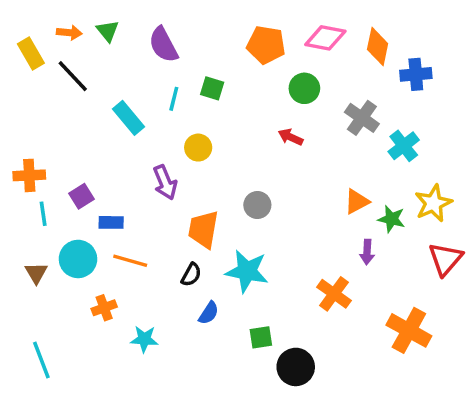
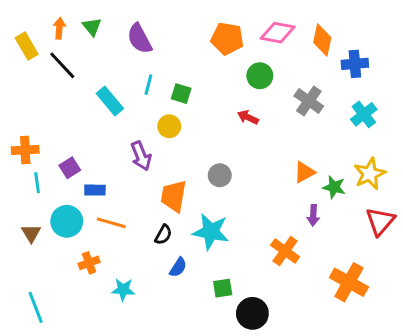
orange arrow: (69, 33) -> (59, 28), turned -90
green square: (212, 88) -> (181, 94), moved
cyan cross: (404, 146) -> (364, 114), moved

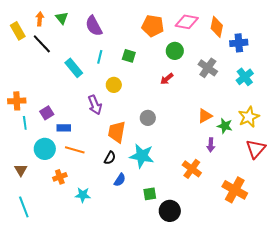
green square: (181, 94) -> (129, 56), moved
red arrow: (248, 117) -> (167, 79), turned -64
brown triangle: (31, 233) -> (21, 170), moved

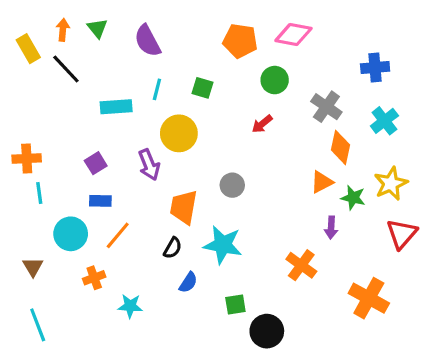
orange diamond: (217, 27) -> (341, 147), moved
cyan rectangle: (74, 68) -> (116, 107), turned -54
yellow circle: (114, 85) -> (179, 133), size x1.5
purple square: (47, 113) -> (96, 163), moved
orange line: (75, 150) -> (118, 235), turned -66

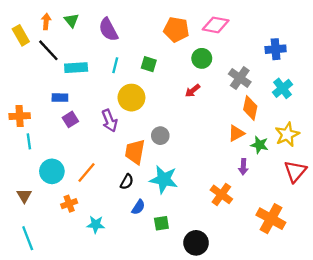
cyan rectangle: (116, 107) -> (76, 68), moved
gray circle: (232, 185) -> (160, 136), moved
blue rectangle: (100, 201) -> (60, 98), moved
green square: (235, 304) -> (161, 223), moved

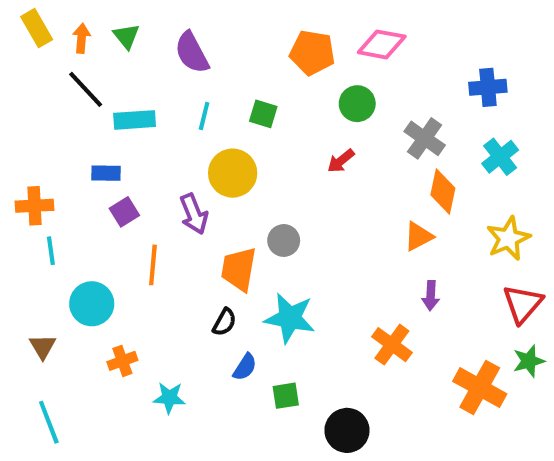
yellow rectangle: (21, 35) -> (37, 28), moved
green star: (259, 145) -> (529, 361), moved, turned -30
orange line: (86, 173) -> (153, 265), moved, turned -35

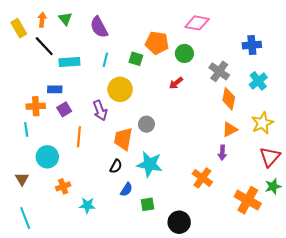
yellow rectangle: (37, 28) -> (19, 28), moved
orange pentagon: (312, 53) -> (157, 43), moved
orange cross: (35, 206) -> (36, 106), moved
orange triangle: (418, 236) -> (230, 129), moved

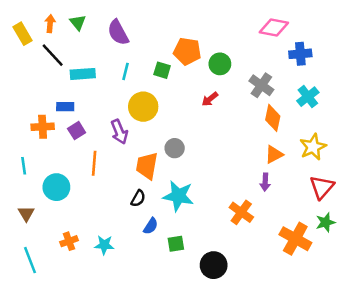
pink diamond: (197, 23) -> (274, 27), moved
cyan line: (26, 129) -> (24, 166), moved
orange cross: (63, 186) -> (69, 241), moved

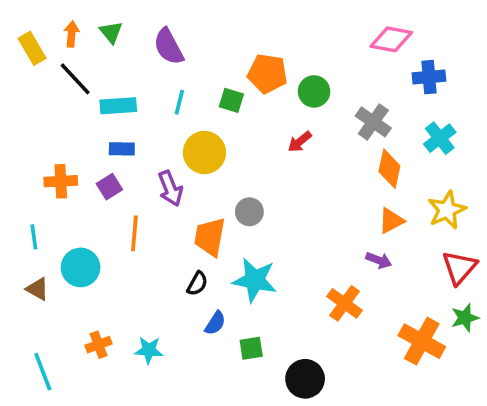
blue rectangle: (65, 107) -> (122, 149), moved
purple arrow: (265, 182) -> (379, 260), turned -72
brown triangle: (26, 214) -> (37, 289), moved, turned -30

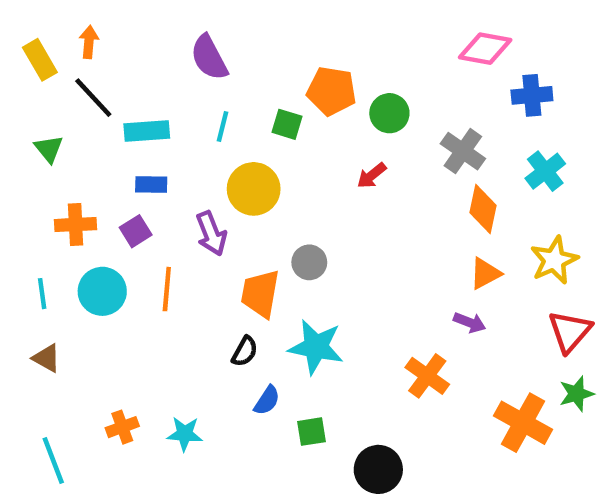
green triangle: (111, 32) -> (49, 149), moved
cyan circle: (81, 267) -> (102, 291), moved

